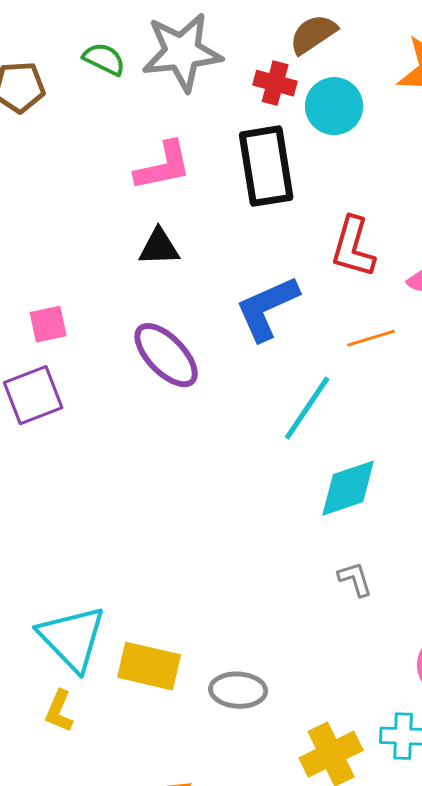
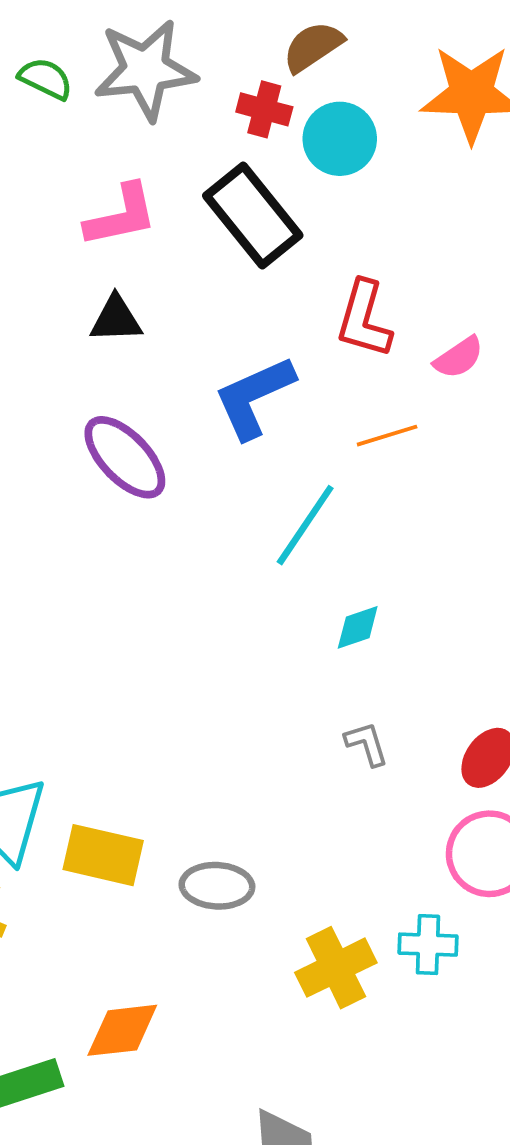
black rectangle: (266, 166) -> (253, 216), turned -30
cyan diamond: (348, 488) -> (358, 627), size x0.6

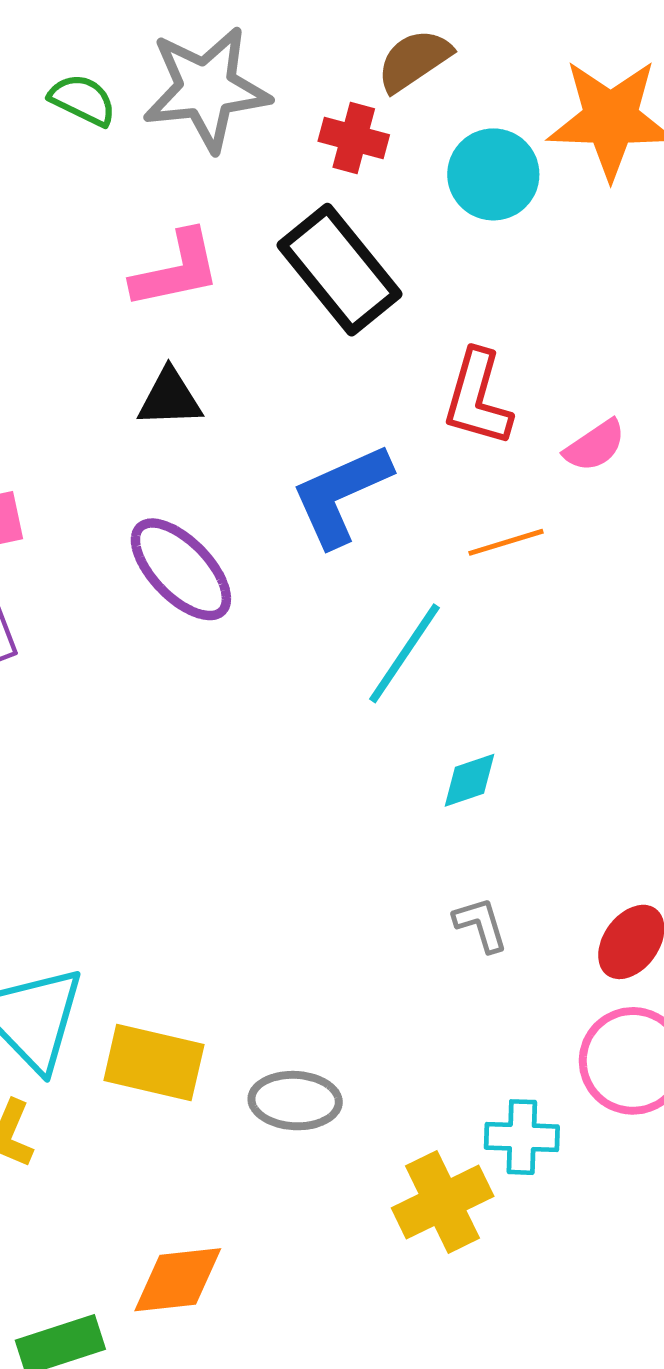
cyan circle: (340, 139) -> (493, 174), moved
cyan cross: (428, 945) -> (522, 1137), moved

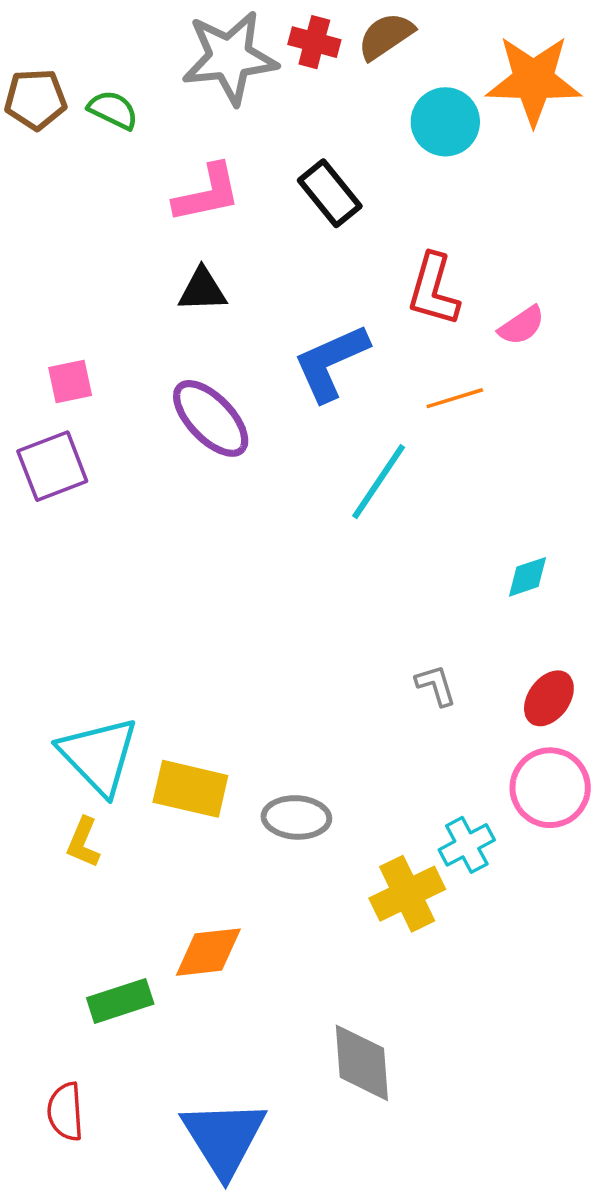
green semicircle: (83, 100) -> (113, 110), moved
red cross: (354, 138) -> (314, 42), moved
black rectangle: (340, 270) -> (330, 193), size x0.7
cyan diamond: (470, 780) -> (528, 577), moved
cyan cross: (522, 1137) -> (467, 845), turned -30

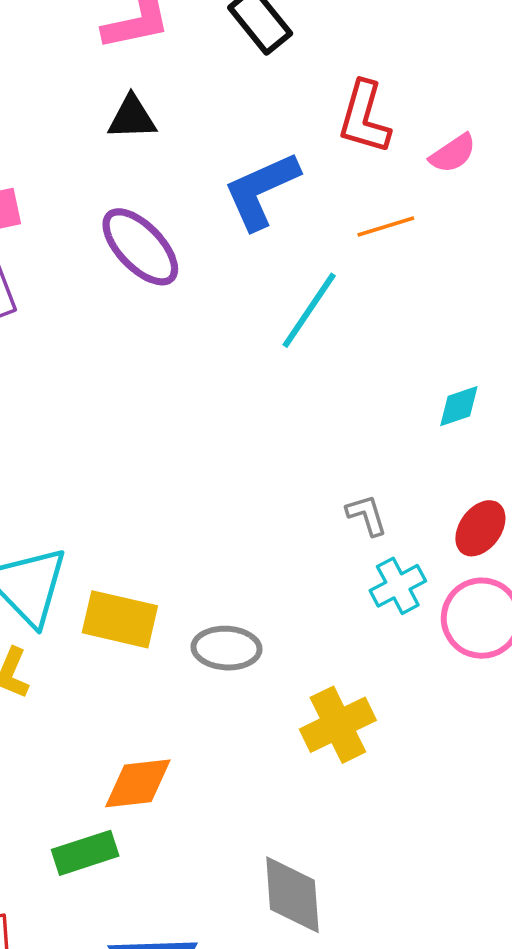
cyan cross: (467, 845) -> (398, 586), moved
green rectangle: (120, 1001) -> (85, 853), moved

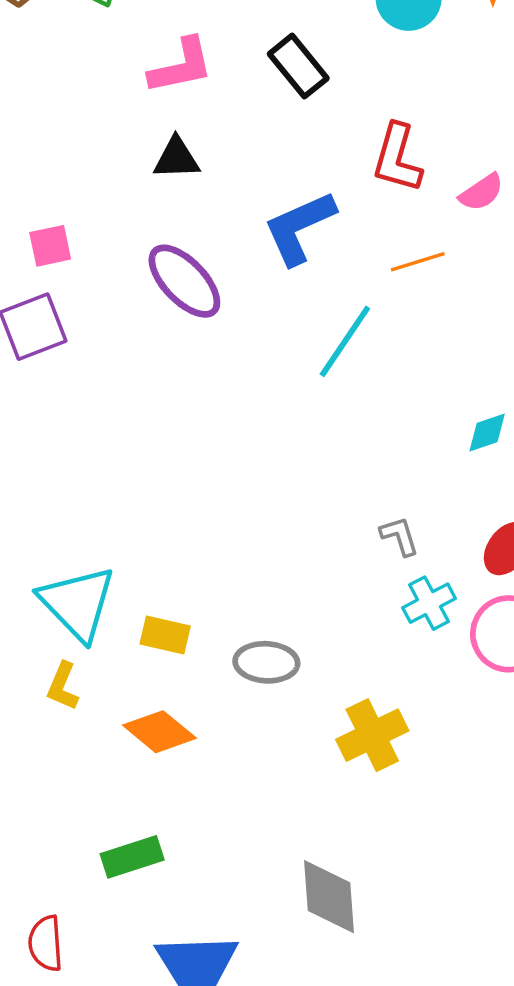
yellow rectangle: (120, 619) -> (165, 635), size x0.7
orange diamond: (138, 783) -> (159, 732), moved, turned 46

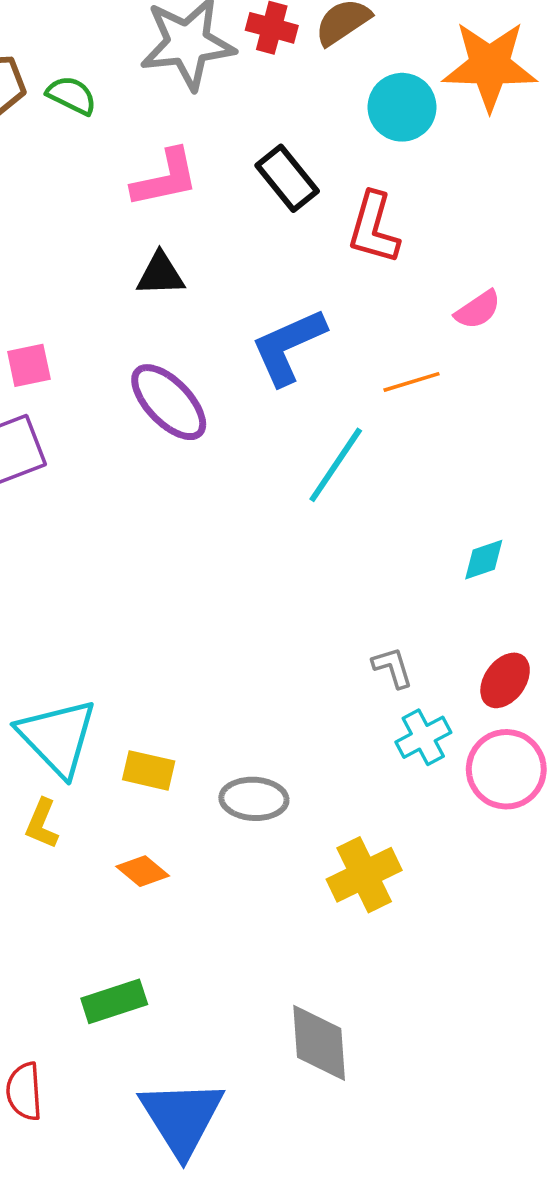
red L-shape: (397, 158) -> (374, 228), moved
orange diamond: (159, 732) -> (143, 871), size x0.7

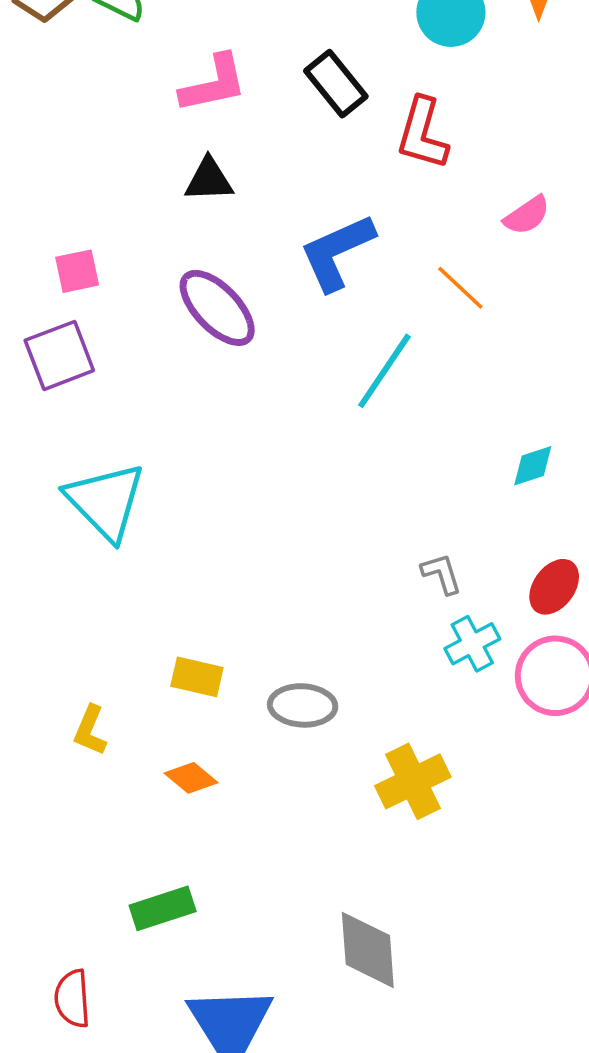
orange line: (411, 382) -> (460, 288), turned 60
cyan triangle: (57, 737) -> (106, 501), moved

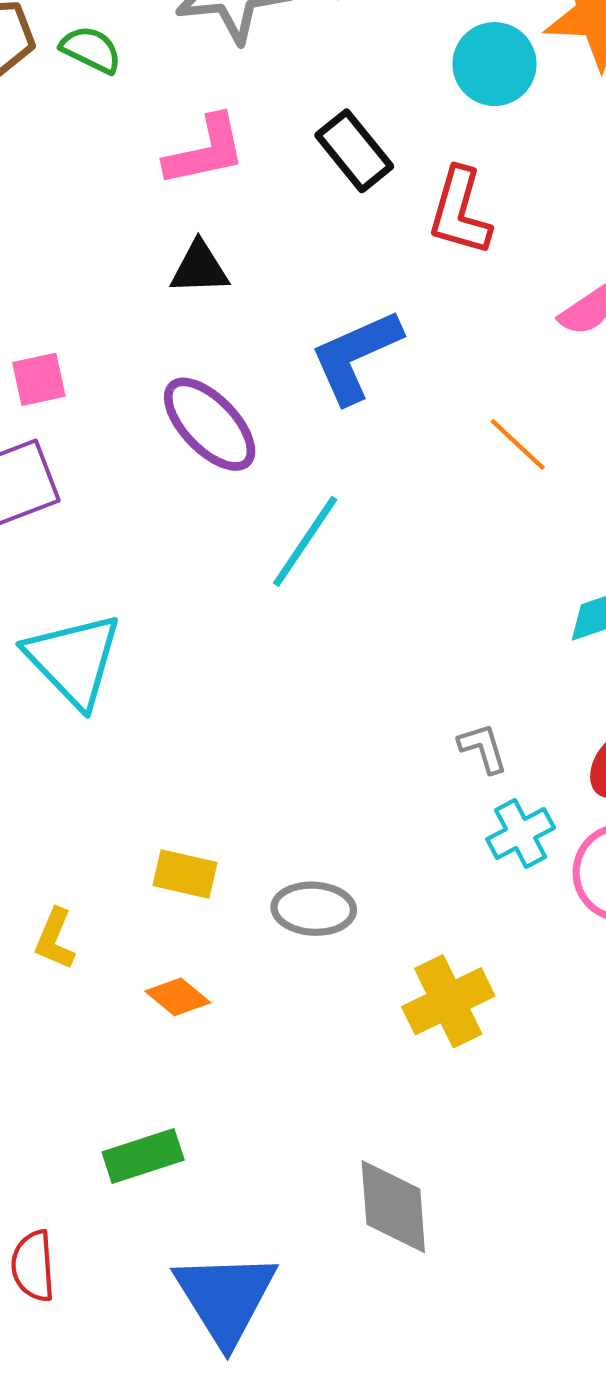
orange line: (460, 288) -> (518, 444), moved
cyan line: (384, 371) -> (305, 541), moved

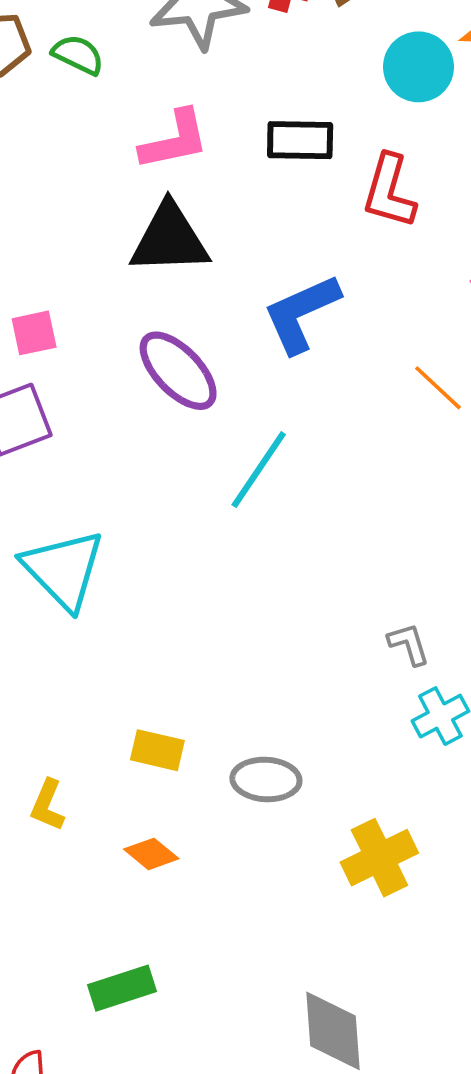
black rectangle: (354, 151) -> (300, 140), turned -50
black triangle: (199, 268) -> (170, 239), size x1.6

